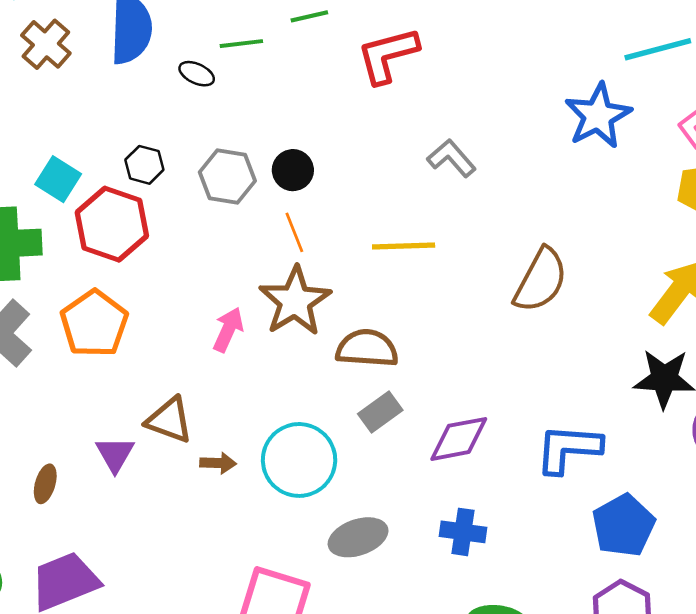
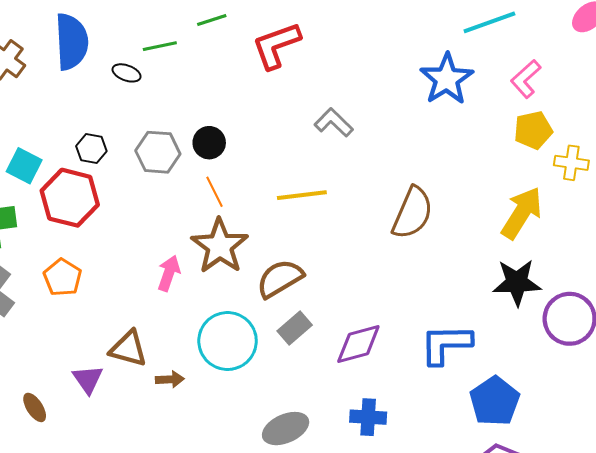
orange pentagon: (94, 324) -> (63, 277), size x0.7
brown semicircle: (367, 348) -> (280, 279), turned -30
cyan circle: (299, 460) -> (228, 341), moved
brown ellipse: (45, 484) -> (35, 407), turned -44

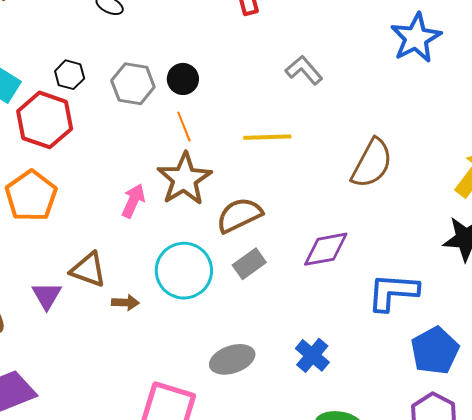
orange pentagon: (63, 277) -> (31, 196), size x1.4
purple diamond: (358, 344) -> (326, 249), moved
blue cross: (368, 417) -> (312, 355), turned 32

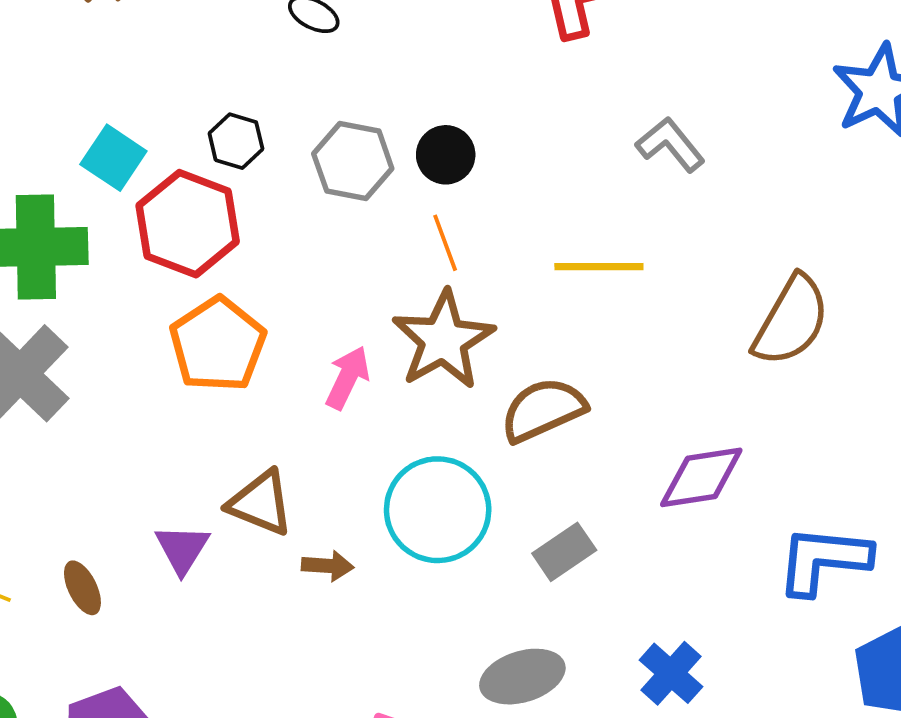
orange pentagon: (31, 196) -> (218, 344), moved
gray rectangle: (249, 264) -> (564, 552), moved

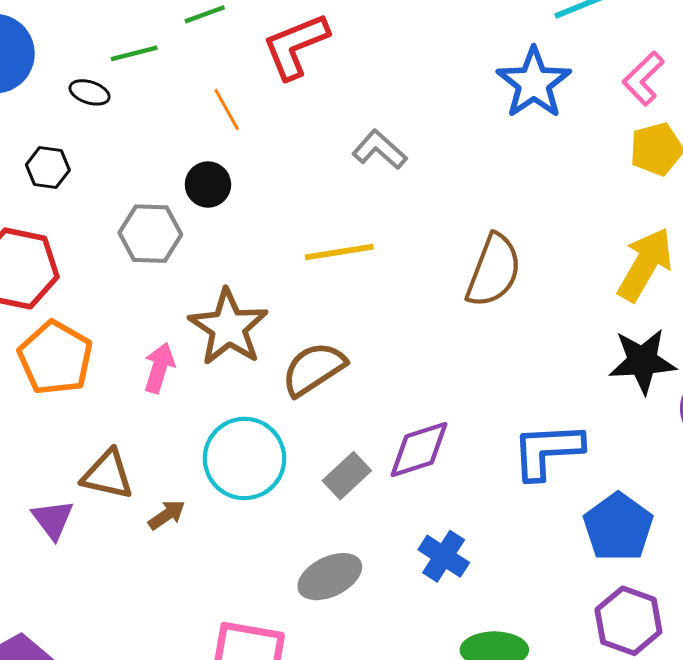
black hexagon: (236, 141) -> (48, 167), moved
gray hexagon: (353, 161) -> (150, 234), moved
orange line: (445, 243) -> (227, 109), moved
purple diamond: (701, 477) -> (419, 450), moved
brown arrow: (328, 566) -> (167, 515), turned -30

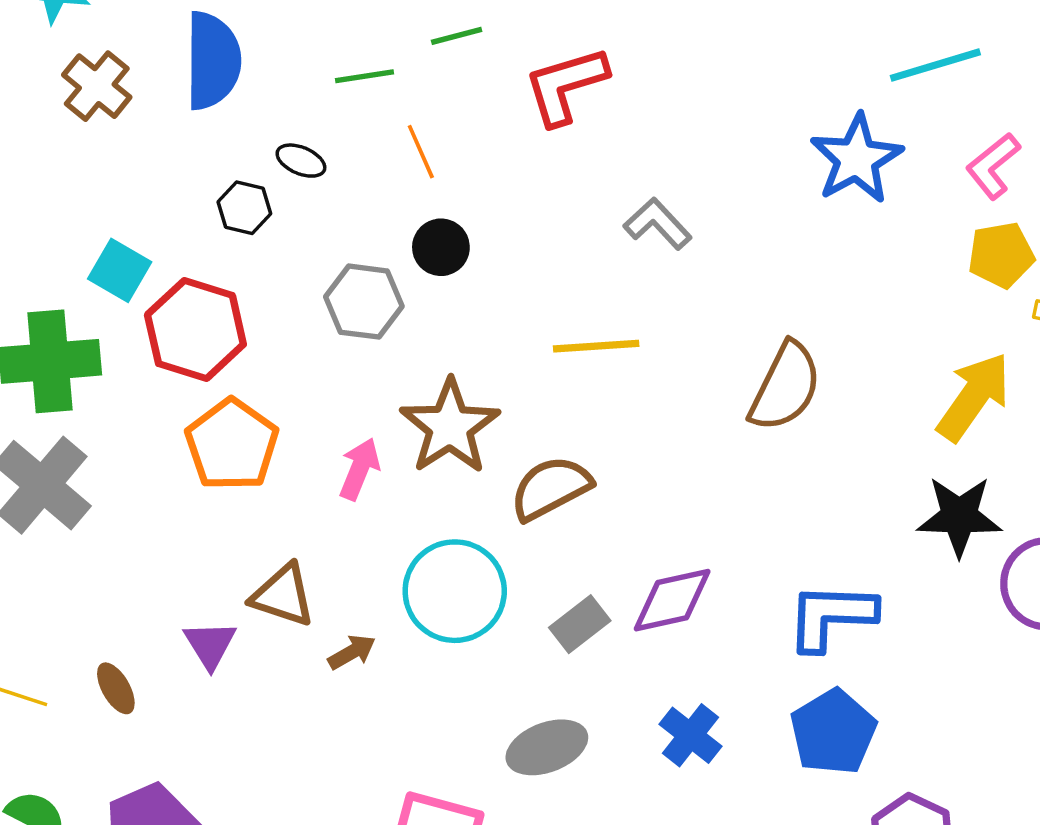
black ellipse: (90, 92) -> (301, 161), moved
orange line: (227, 109) -> (421, 152), moved
blue pentagon: (618, 527) -> (833, 732), moved

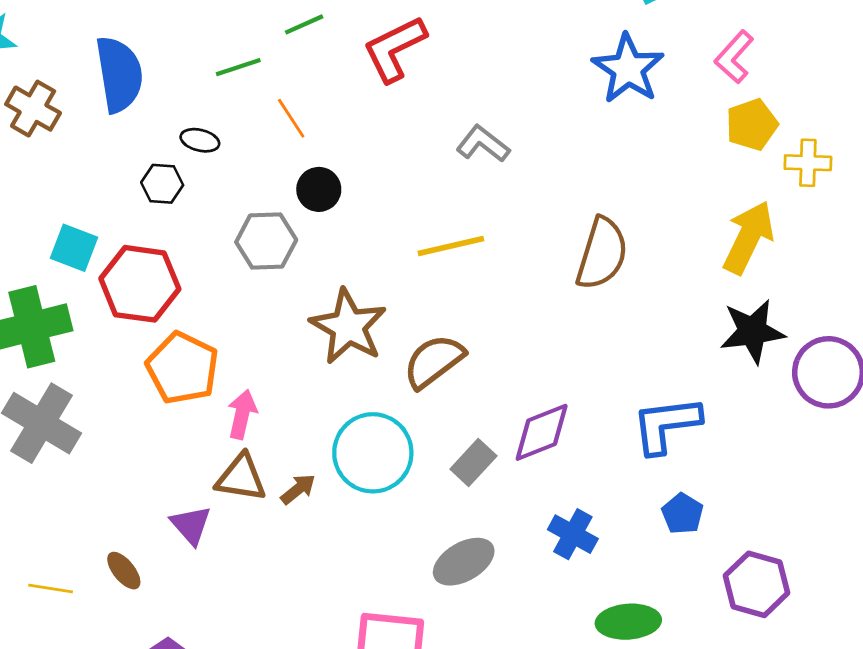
pink arrow: (359, 469) -> (242, 414), moved
brown arrow: (352, 652) -> (298, 489), moved
blue pentagon: (833, 732) -> (683, 514), size x0.6

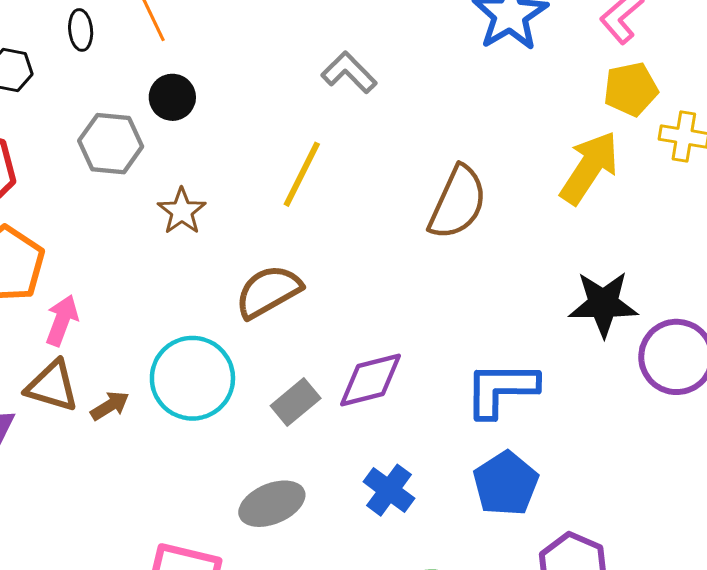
black ellipse: (200, 140) -> (81, 30), moved, turned 63
yellow arrow: (749, 237) -> (589, 168), moved
yellow line: (451, 246) -> (302, 174), turned -58
brown star: (348, 327) -> (182, 211), moved, size x0.6
blue pentagon: (683, 514) -> (506, 484), size x1.5

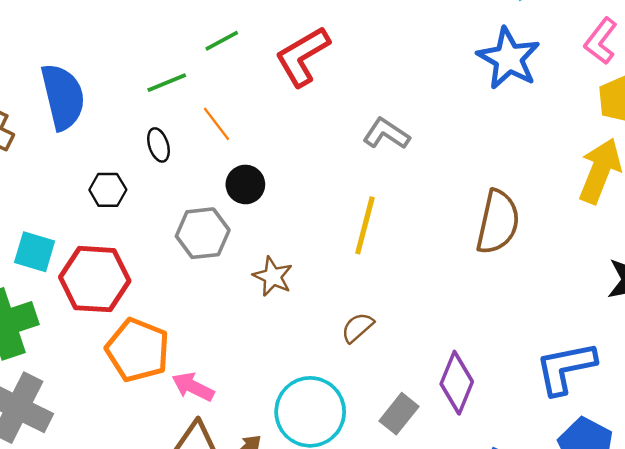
brown semicircle: (268, 291) -> (358, 328), size x0.6
pink arrow: (62, 320) -> (193, 387), turned -72
purple diamond: (371, 380) -> (457, 383), turned -42

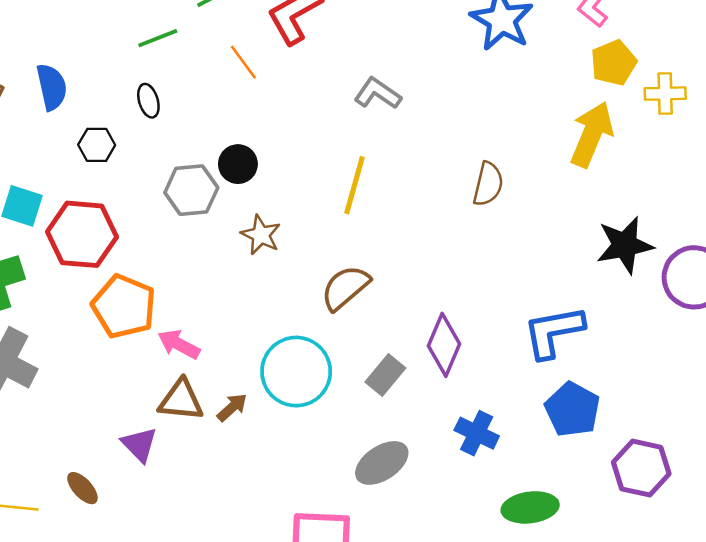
blue semicircle: (63, 97) -> (52, 87), moved, size x0.7
orange line: (216, 124) -> (243, 62), moved
black circle: (245, 184) -> (238, 164), moved
brown semicircle: (498, 222) -> (488, 184), size x0.7
brown semicircle: (358, 328) -> (345, 288), size x1.5

